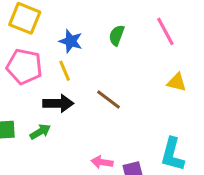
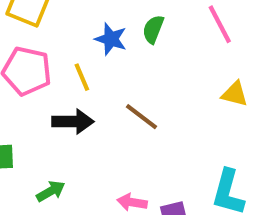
blue star: (71, 41) -> (111, 39), moved
green arrow: (40, 132) -> (51, 191), moved

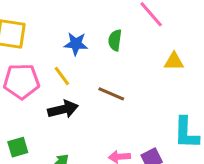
green semicircle: (153, 29) -> (115, 40), moved

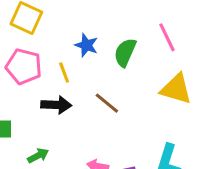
green semicircle: (115, 40) -> (125, 52), size x1.4
yellow triangle: (174, 61) -> (176, 89), size x1.6

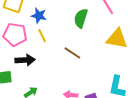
blue star: (86, 45) -> (39, 16), moved
black arrow: (56, 105) -> (25, 60), moved

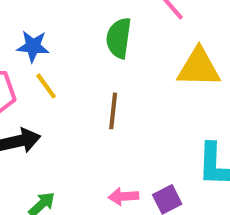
brown line: (72, 53) -> (113, 111), turned 72

